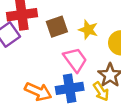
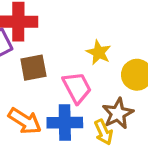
brown square: (57, 27) -> (33, 68), moved

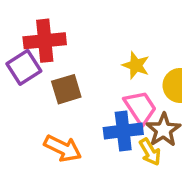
pink trapezoid: (77, 88) -> (140, 108), moved
blue cross: (65, 123) -> (123, 131), moved

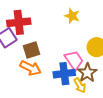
yellow star: (136, 65) -> (72, 16), moved
orange arrow: (63, 148) -> (31, 68), moved

